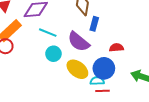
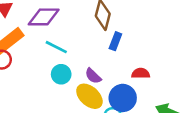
purple semicircle: (79, 42) -> (93, 76), moved, size x0.6

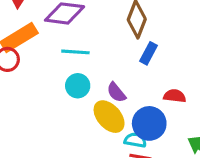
cyan line: (56, 47) -> (75, 52), turned -30

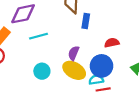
cyan circle: (78, 86) -> (42, 71), moved
purple semicircle: (116, 92) -> (74, 53), turned 80

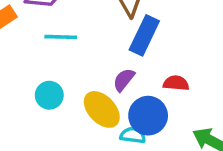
blue rectangle: (86, 21) -> (144, 35), size x1.5
purple semicircle: (74, 53) -> (124, 80), moved

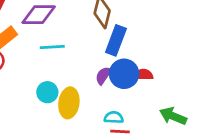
yellow ellipse: (102, 109) -> (69, 103), moved, turned 56
blue circle: (148, 116) -> (124, 74), moved

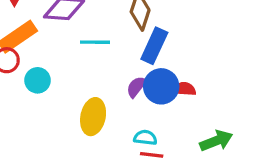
cyan line: (52, 47) -> (95, 42), moved
cyan circle: (47, 92) -> (38, 80), moved
green arrow: (173, 116) -> (216, 141), turned 132

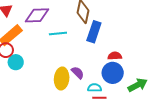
cyan circle: (38, 80) -> (16, 62), moved
blue circle: (161, 86) -> (113, 73), moved
purple semicircle: (136, 87) -> (78, 73), moved, turned 104

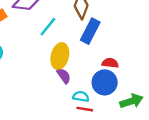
cyan line: (58, 33) -> (48, 27), turned -54
yellow ellipse: (62, 79) -> (60, 56), moved

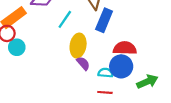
red semicircle: (110, 63) -> (125, 48), size x1.5
cyan semicircle: (81, 97) -> (105, 73), moved

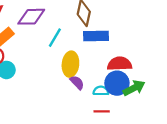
blue rectangle: (104, 20) -> (96, 36), turned 70
green arrow: (147, 82) -> (134, 88), moved

